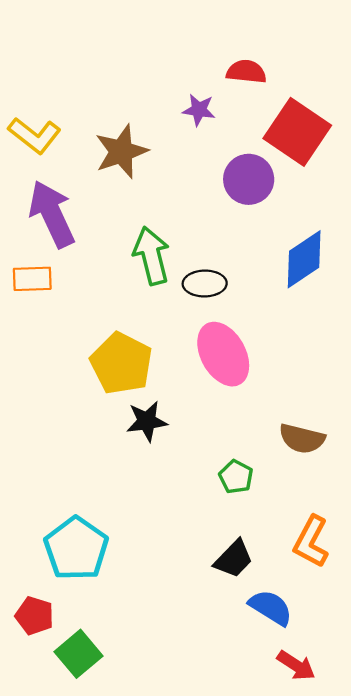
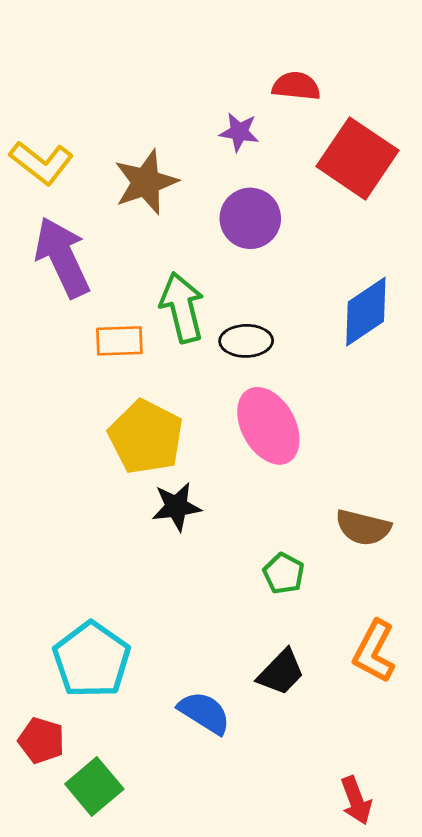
purple circle: (249, 179) -> (250, 218), moved
orange rectangle: (32, 279) -> (119, 341), moved
blue semicircle: (271, 608) -> (204, 713), moved
red arrow: (296, 665) -> (356, 800), turned 36

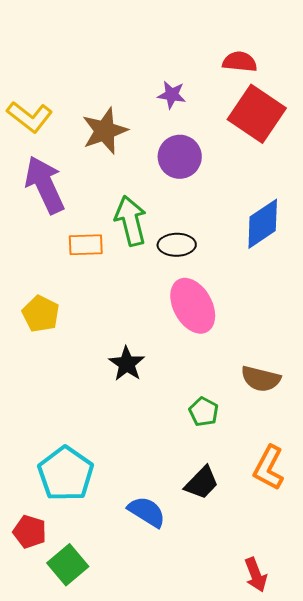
red semicircle: (296, 86) -> (240, 62), moved
yellow pentagon: (146, 437) -> (41, 314), moved, size x0.7
black star: (176, 507) -> (127, 364), turned -30

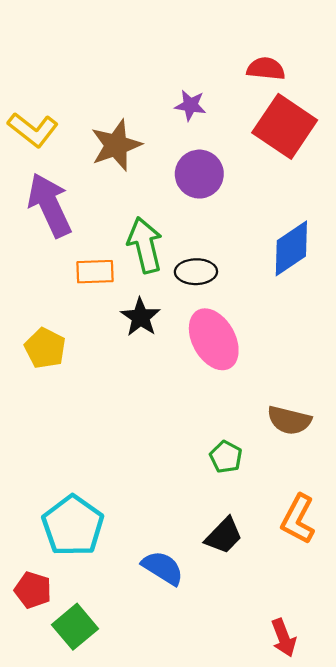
black star: (127, 364) -> (141, 317), moved

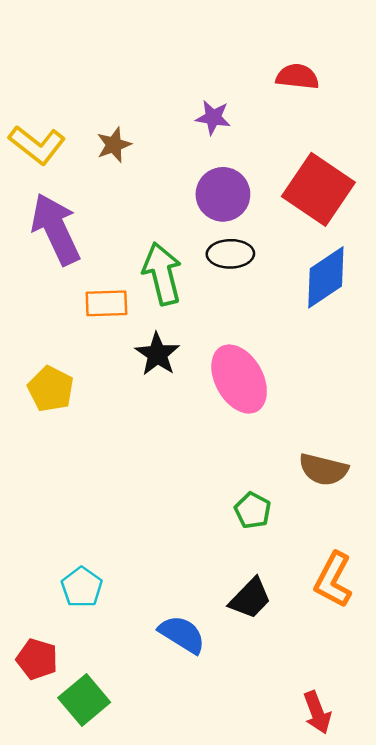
red square: (285, 126) -> (318, 189), moved
brown star: (116, 145) -> (114, 145), moved, size x0.6
black ellipse: (196, 272) -> (230, 254), moved
cyan pentagon: (73, 526) -> (82, 587), size x0.6

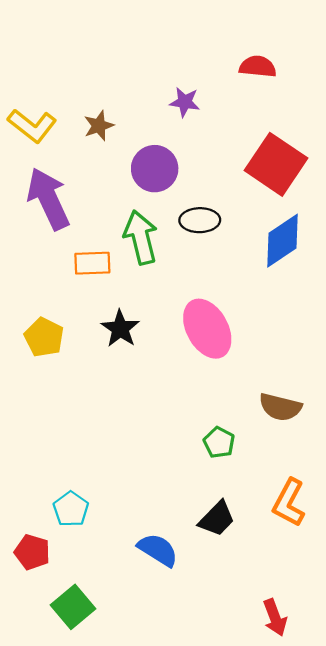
purple circle: (223, 194) -> (155, 169), moved
black star: (157, 354) -> (120, 329), moved
red pentagon: (37, 659) -> (32, 552), moved

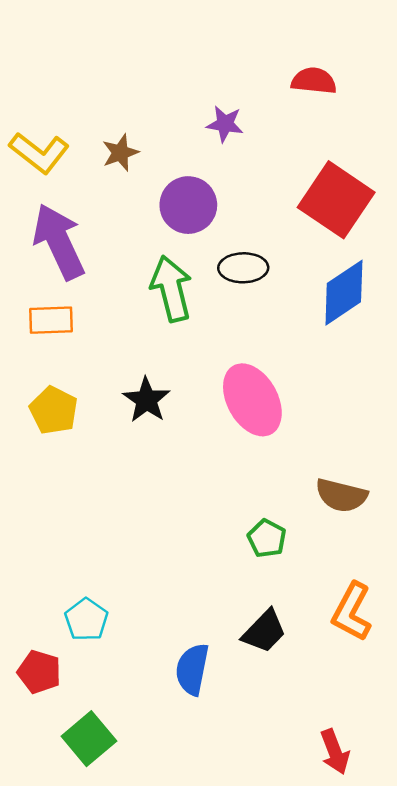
orange rectangle: (92, 263) -> (51, 320), moved
blue semicircle: (158, 550) -> (192, 669), turned -111

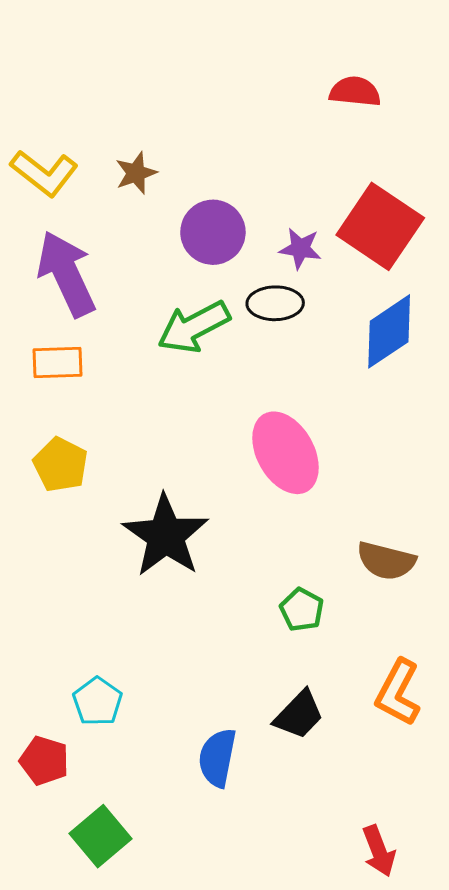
purple star: (225, 124) -> (300, 249), moved
green arrow: (171, 289) -> (194, 327), turned -104
black star: (146, 400) -> (166, 536), moved, size x1.6

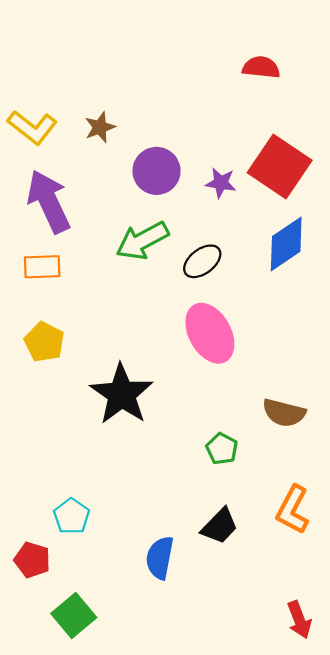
black ellipse: (275, 303) -> (202, 261), moved, turned -36
red arrow: (379, 851) -> (299, 620), moved

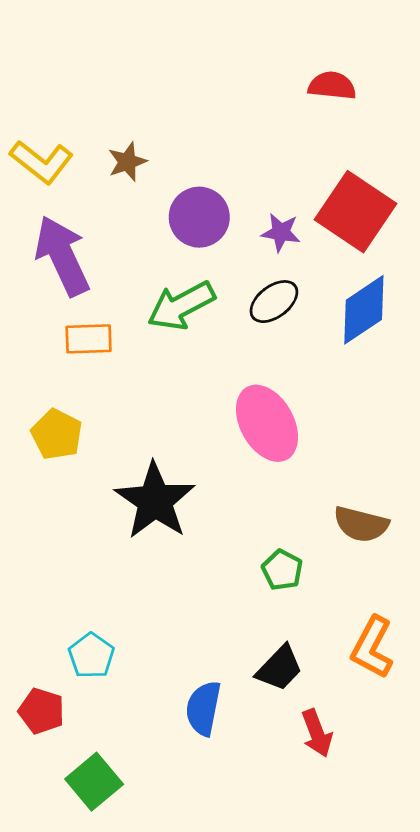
black ellipse: (202, 261) -> (274, 302), moved
orange rectangle: (42, 267) -> (89, 339), moved
red arrow: (299, 620) -> (317, 733), moved

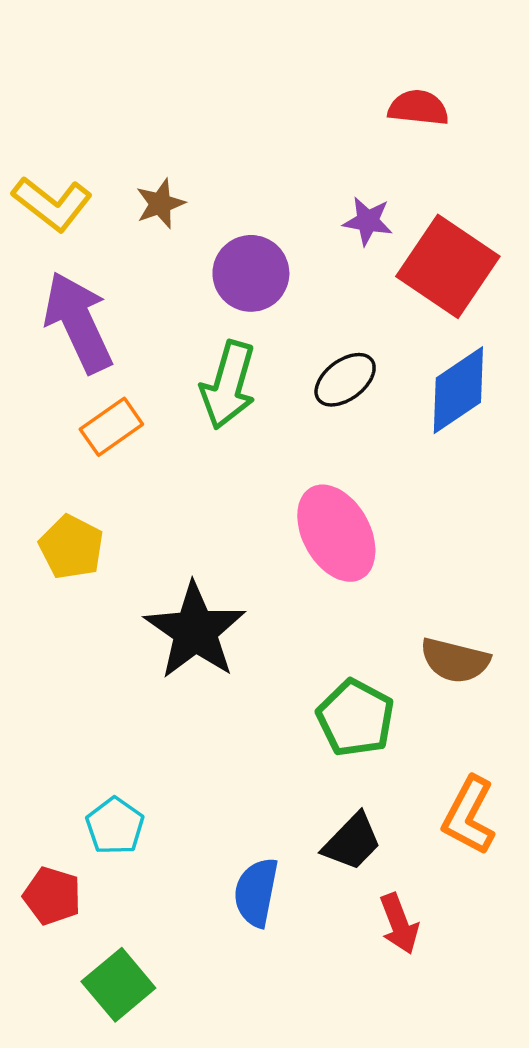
purple star: (281, 232) -> (368, 221), moved
green arrow: (181, 306) -> (228, 385), turned -46
orange rectangle: (89, 339) -> (111, 427), turned -33
green pentagon: (282, 570) -> (356, 718), size x1.5

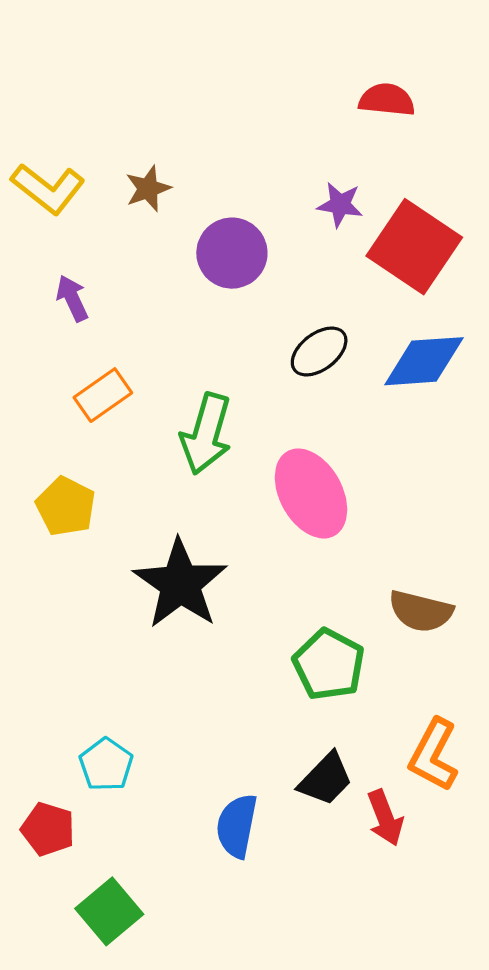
purple arrow: (78, 322) -> (72, 298), size x0.5
green arrow: (228, 385) -> (206, 434), moved
blue diamond: (458, 390) -> (424, 361), turned 30
red arrow: (399, 924) -> (385, 818), moved

